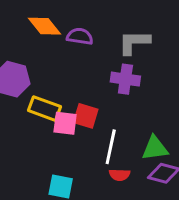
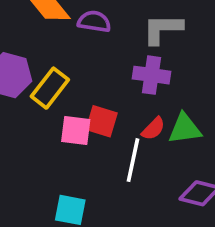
yellow rectangle: (44, 109) -> (50, 88), moved, turned -72
green triangle: (155, 148) -> (185, 129), moved
red semicircle: (120, 175) -> (153, 129), moved, turned -48

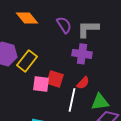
purple semicircle: (94, 21) -> (64, 25), moved, turned 48
green triangle: (185, 129) -> (100, 102), moved

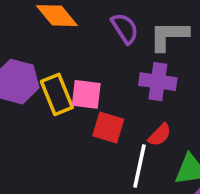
yellow rectangle: (27, 61) -> (57, 94), turned -60
pink square: (41, 84) -> (86, 94), moved

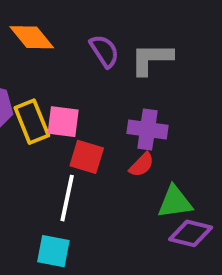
purple cross: (158, 82) -> (148, 129), moved
white line: (139, 166) -> (67, 198), moved

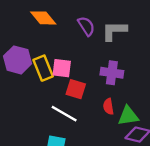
red semicircle: (142, 165) -> (108, 107), moved, turned 126
white line: (67, 198) -> (64, 114), turned -72

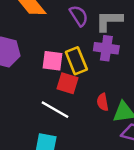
yellow rectangle: (43, 68) -> (76, 61), moved
purple cross: (112, 73) -> (106, 48), moved

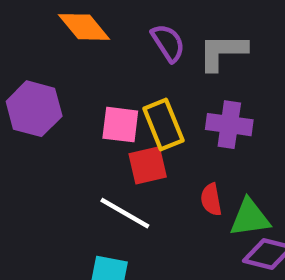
purple cross: (106, 48) -> (229, 125), moved
red square: (68, 83) -> (148, 165), turned -30

